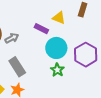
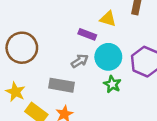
gray arrow: (12, 38) -> (80, 61), moved
gray rectangle: (17, 67) -> (62, 85), turned -42

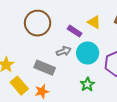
brown circle: (22, 48) -> (38, 23), moved
green star: (112, 84) -> (87, 84), moved

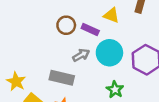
brown circle: (38, 23) -> (66, 25), moved, size x0.6

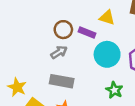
gray arrow: (81, 55) -> (59, 52), moved

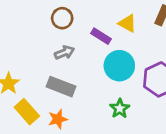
brown circle: (63, 30) -> (62, 18), moved

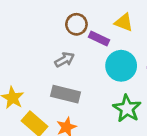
brown circle: (62, 18) -> (76, 24), moved
green star: (120, 108) -> (127, 109), size x1.4

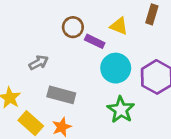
gray arrow: (65, 60) -> (39, 63), moved

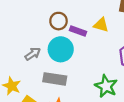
yellow triangle: (119, 26) -> (101, 25), moved
cyan circle: (116, 68) -> (61, 49), moved

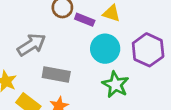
cyan circle: (61, 49) -> (105, 49), moved
gray arrow: (33, 54) -> (31, 45), size x1.5

